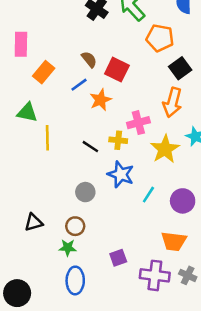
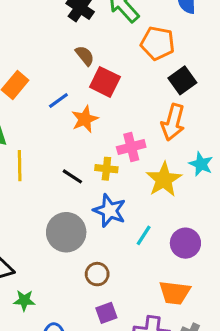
brown semicircle: (89, 59) -> (85, 56), moved
gray circle: (85, 192) -> (66, 232), size x1.6
brown circle: (75, 226) -> (97, 274), moved
green star: (68, 248) -> (24, 300), moved

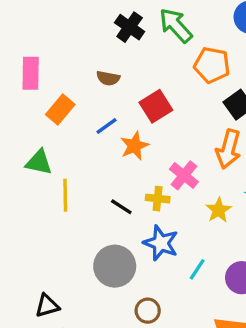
brown semicircle: (85, 56) -> (108, 78), moved, turned 140
red square: (105, 82) -> (156, 106), turned 32
pink cross: (131, 147) -> (184, 175), turned -36
yellow star: (164, 180) -> (219, 210), size x0.7

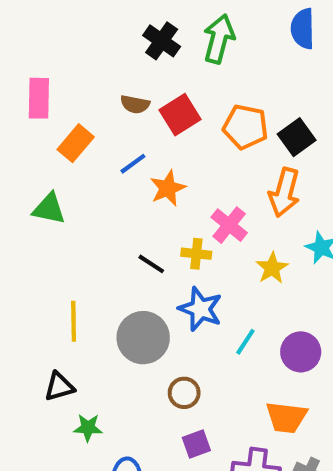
green arrow: (176, 25) -> (219, 39), turned 57
orange pentagon: (212, 65) -> (245, 127), moved
red square: (156, 106) -> (180, 115), moved
yellow line: (65, 195) -> (74, 321), moved

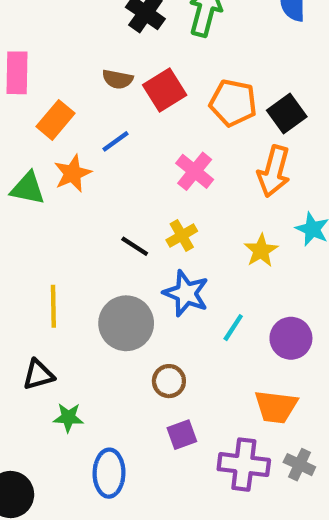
orange star: (168, 188) -> (73, 173), moved
pink cross: (229, 225) -> (195, 171), moved
yellow cross: (196, 254) -> (182, 236), turned -36

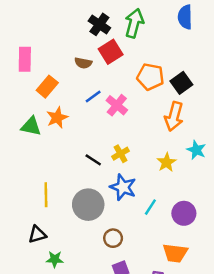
red square: (165, 90) -> (111, 52), moved
blue line: (115, 141) -> (93, 97), moved
pink cross: (195, 171) -> (117, 105), moved

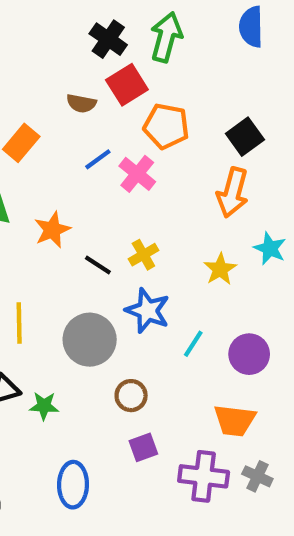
orange pentagon: (150, 77) -> (166, 126), moved
orange star: (57, 118) -> (52, 230), moved
green star: (55, 259) -> (44, 406), moved

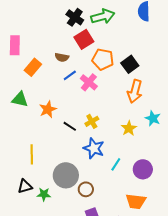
green arrow: (166, 37) -> (103, 16), turned 60
brown semicircle: (81, 103) -> (62, 57), moved
black square: (245, 137) -> (130, 64), moved
gray circle: (90, 340) -> (66, 175), moved

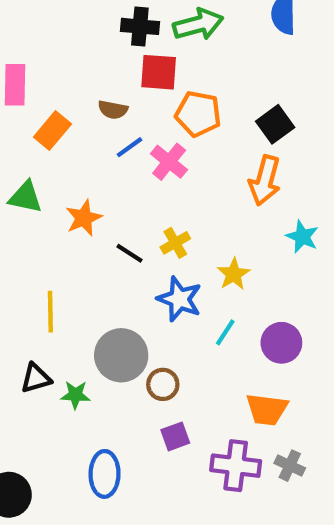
black cross: (75, 17) -> (140, 26), turned -30
red square: (84, 39) -> (159, 72), turned 36
black square: (130, 64) -> (275, 124), moved
yellow star: (129, 128) -> (234, 274), moved

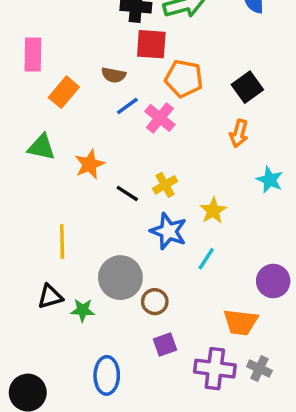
orange arrow: (265, 180) -> (239, 133), size x0.7
purple circle: (281, 343) -> (273, 281), moved

